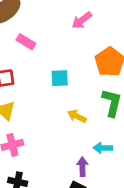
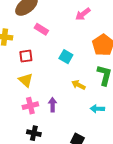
cyan square: (60, 78) -> (66, 57), turned 32
purple arrow: (82, 167) -> (53, 105), moved

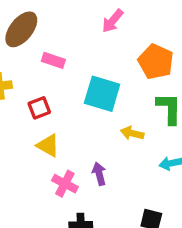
cyan square: (66, 57) -> (102, 94), size x1.6
pink cross: (30, 106) -> (65, 184), turned -35

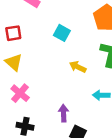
cyan square: (102, 94) -> (62, 33), size x0.6
purple arrow: (99, 174) -> (64, 113), moved

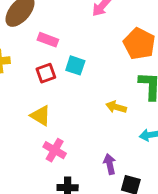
red square: (13, 33) -> (46, 73), moved
cyan square: (62, 33) -> (75, 65), moved

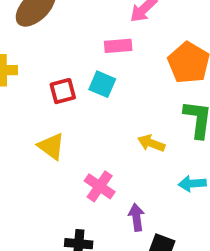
pink rectangle: (48, 40) -> (118, 46), moved, turned -30
pink cross: (55, 150) -> (100, 186), moved

